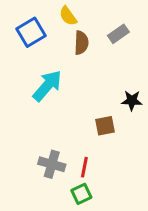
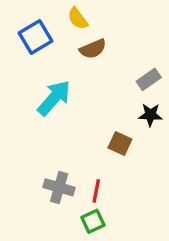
gray rectangle: (118, 34) -> (149, 79), moved
brown semicircle: (81, 43) -> (93, 49), turned 65
brown square: (105, 126) -> (120, 144), turned 36

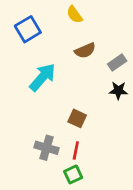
yellow semicircle: (78, 18) -> (74, 15), moved
brown semicircle: (93, 49) -> (85, 51), moved
brown square: (120, 144) -> (77, 118), moved

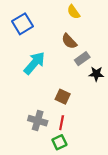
yellow semicircle: (74, 15) -> (74, 12), moved
brown semicircle: (85, 51) -> (69, 41), turned 70
gray rectangle: (117, 63) -> (82, 59), moved

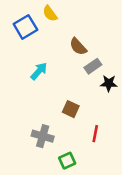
yellow semicircle: (74, 12) -> (50, 13), moved
cyan arrow: (34, 63) -> (39, 71), size x0.7
red line: (62, 123) -> (95, 134), moved

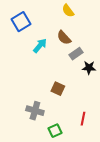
yellow semicircle: (50, 13) -> (68, 11), moved
cyan arrow: (39, 71) -> (40, 46), moved
red line: (95, 134) -> (83, 119), moved

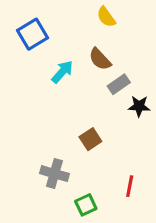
brown square: (58, 89) -> (90, 139), turned 32

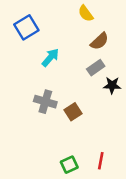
brown semicircle: (100, 59) -> (99, 41), moved, turned -90
gray cross: (54, 174) -> (45, 102), moved
red line: (130, 186) -> (101, 161), moved

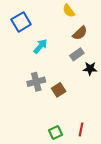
gray cross: (45, 102) -> (36, 82), turned -30

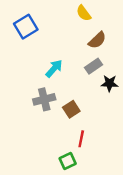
cyan arrow: (40, 46) -> (54, 69), moved
red line: (81, 129) -> (81, 139), moved

